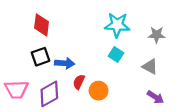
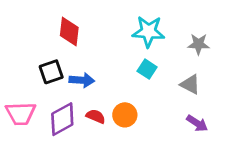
red diamond: (42, 25) -> (69, 32), moved
red semicircle: (79, 82) -> (96, 116), moved, turned 88

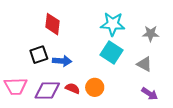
cyan square: (147, 69) -> (112, 53), size x1.5
purple diamond: (62, 119) -> (47, 91), turned 30

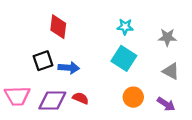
cyan star: (113, 24) -> (125, 27), size x0.6
gray triangle: (144, 64) -> (171, 71), moved
orange circle: (95, 87) -> (133, 97), moved

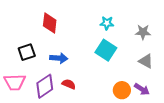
black square: (43, 61) -> (27, 52), moved
orange circle: (133, 97) -> (122, 90), moved
purple diamond: (52, 101) -> (45, 86), turned -35

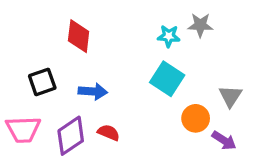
gray star: (143, 32) -> (200, 25), moved
gray triangle: (146, 61) -> (230, 96), turned 35
orange circle: (122, 90) -> (196, 118), moved

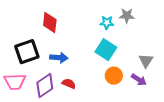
black square: (42, 82) -> (27, 52), size x1.4
orange circle: (196, 118) -> (114, 76), moved
purple arrow: (224, 140) -> (139, 80), moved

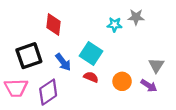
cyan square: (106, 50) -> (91, 54), moved
blue arrow: (59, 58) -> (63, 62), turned 48
red semicircle: (69, 84) -> (91, 77), moved

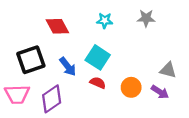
red diamond: (54, 25) -> (57, 26), turned -35
cyan star: (115, 25) -> (105, 21), moved
gray triangle: (156, 65) -> (168, 70), turned -49

